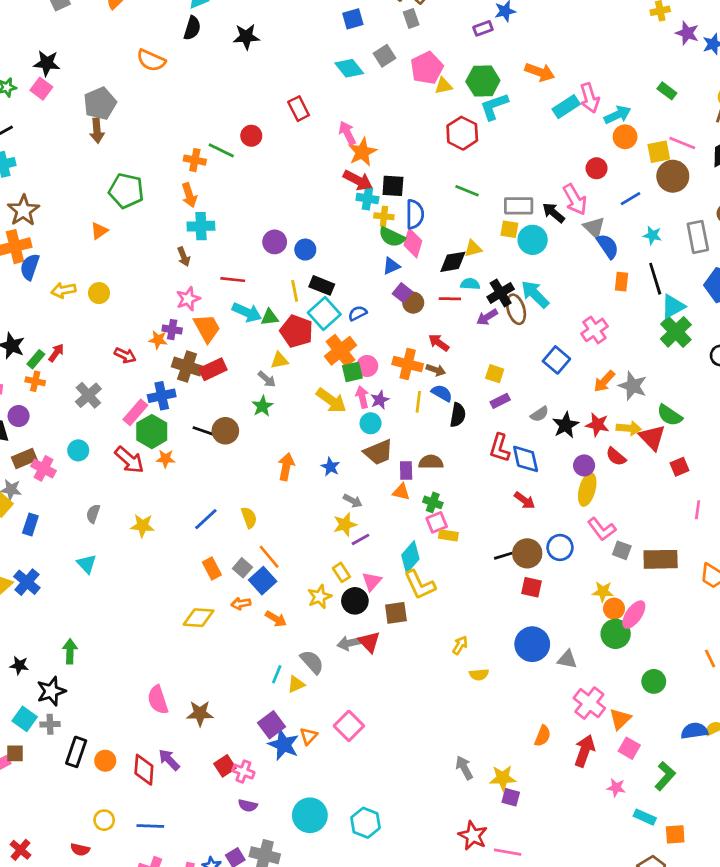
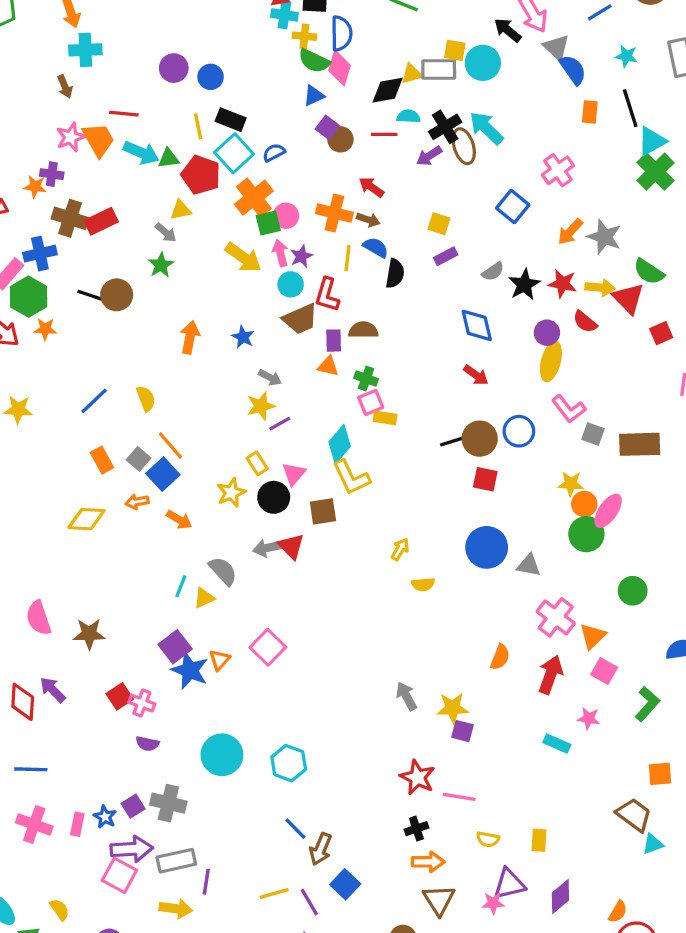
gray rectangle: (519, 206) -> (439, 70), moved
orange trapezoid: (207, 328) -> (98, 140), moved
red L-shape: (500, 448) -> (327, 295), moved
cyan rectangle: (645, 817) -> (557, 743), moved

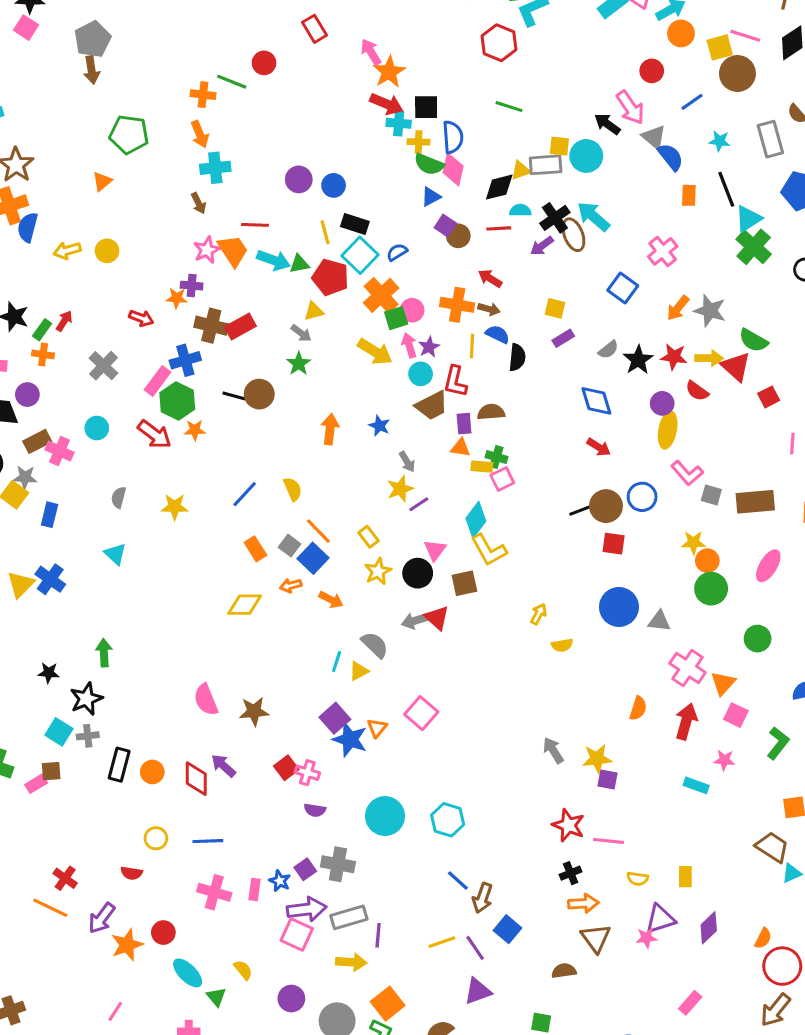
gray arrow: (270, 377) -> (407, 462), turned 35
yellow rectangle: (385, 418) -> (482, 467), moved
yellow rectangle: (257, 463) -> (369, 537), moved
pink ellipse: (608, 511) -> (768, 566), moved

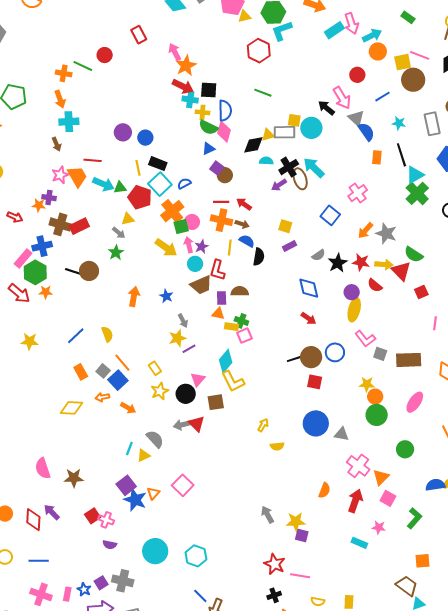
red line: (499, 228) -> (221, 202), moved

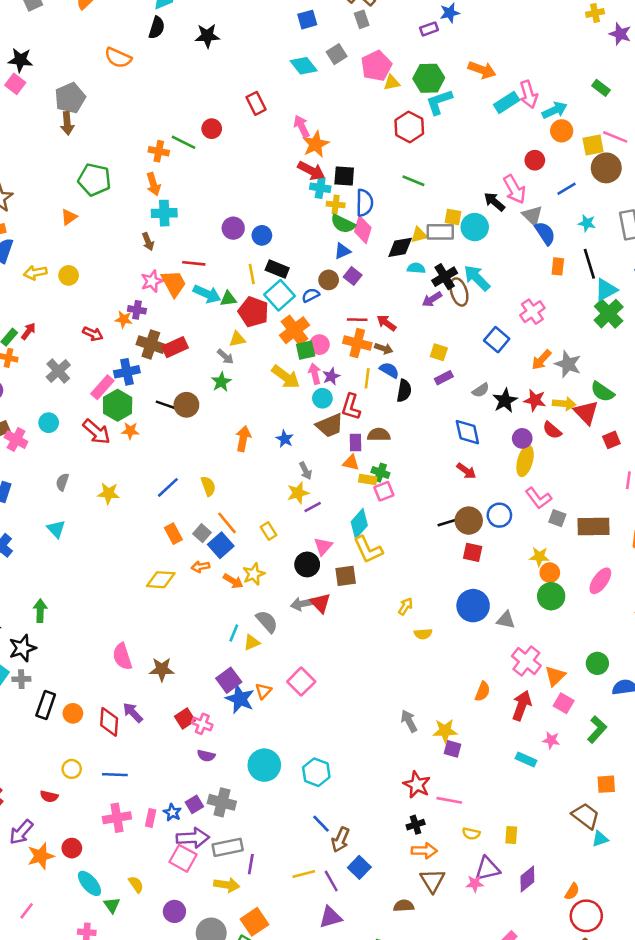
brown circle: (225, 175) -> (329, 280), moved
yellow star: (160, 391) -> (254, 574), moved
green circle: (405, 449) -> (597, 663), moved
pink cross: (41, 594) -> (117, 818), turned -30

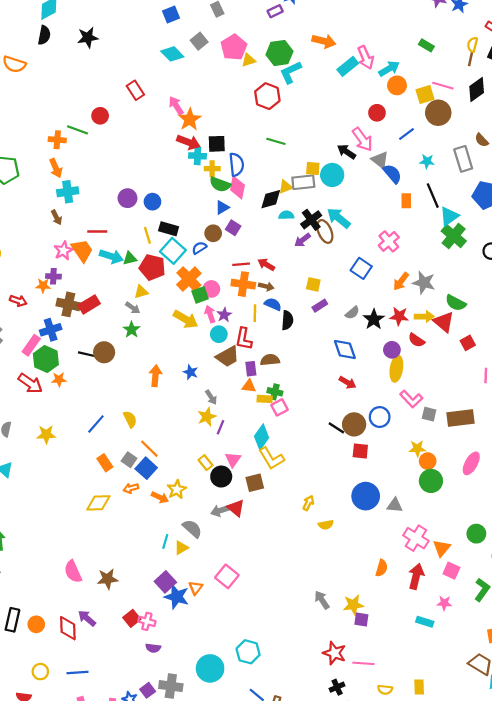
purple line: (313, 507) -> (220, 427), turned -32
black line: (448, 522) -> (336, 428), turned 56
yellow rectangle: (268, 531) -> (206, 463), moved
cyan circle: (264, 765) -> (210, 668), moved

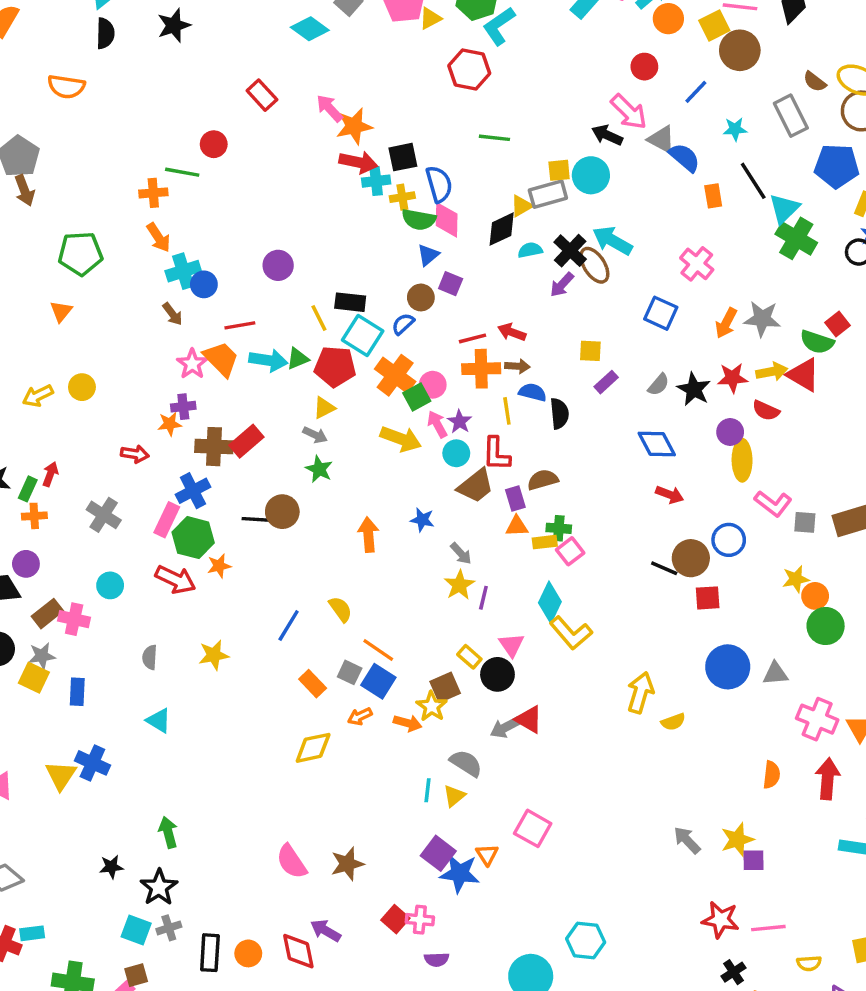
orange star: (190, 119) -> (354, 126), turned 30
blue circle: (152, 202) -> (204, 284), moved
red square: (468, 343) -> (838, 324), moved
brown square: (255, 483) -> (445, 687), moved
yellow arrow: (308, 503) -> (640, 693), size x1.6

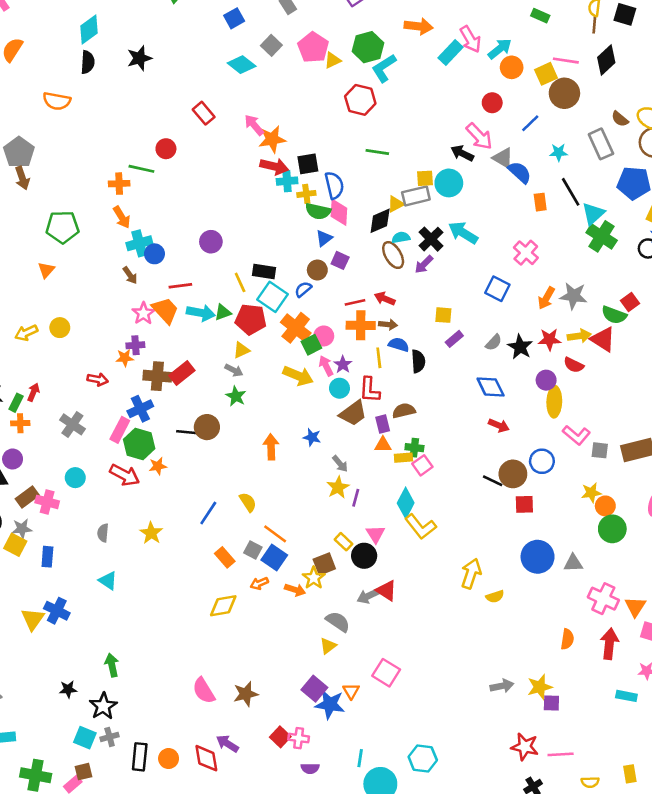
brown ellipse: (594, 265) -> (393, 255), moved
yellow star: (214, 655) -> (151, 533), turned -30
cyan line: (427, 790) -> (360, 758), moved
gray arrow: (687, 840) -> (502, 686), turned 120

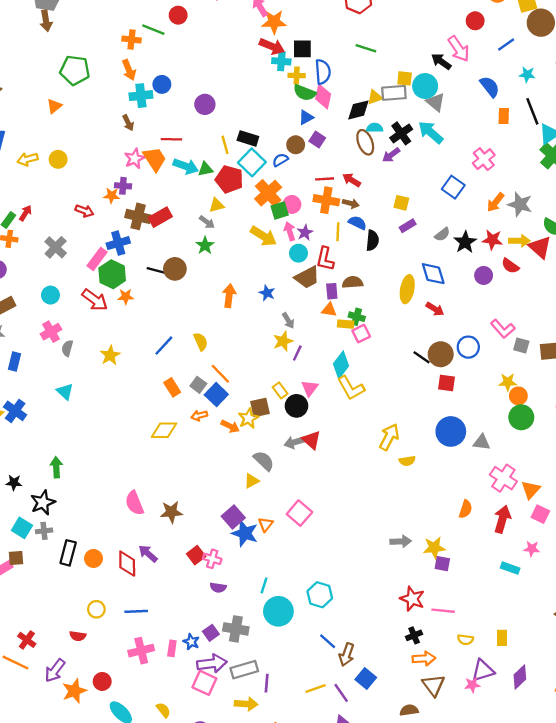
gray triangle: (503, 158) -> (436, 102), moved
blue circle: (154, 254) -> (162, 84), moved
yellow ellipse: (554, 402) -> (407, 289), moved
pink cross: (47, 502) -> (51, 332), moved, turned 36

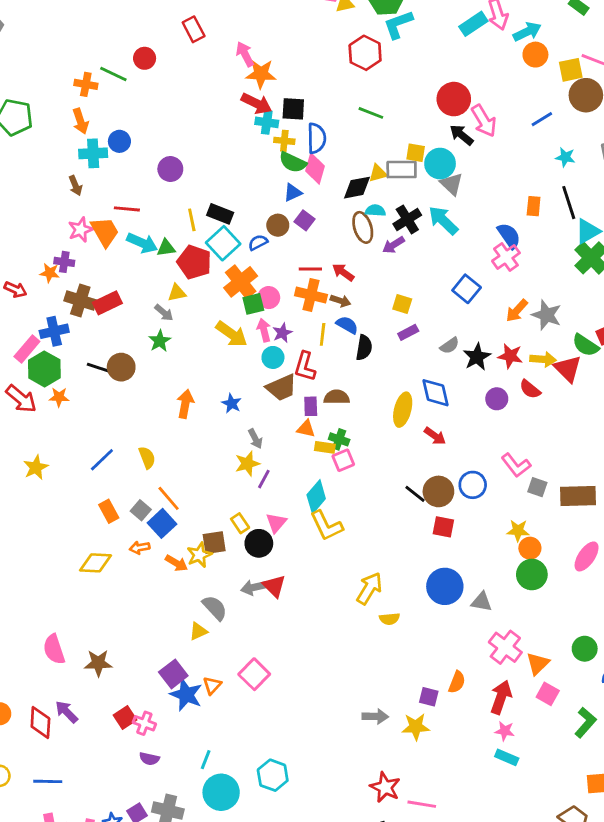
red circle: (475, 21) -> (454, 99), moved, size x1.5
blue semicircle: (490, 87) -> (509, 236), moved
pink star: (532, 549) -> (505, 731), moved
purple square: (442, 564) -> (429, 697), moved

